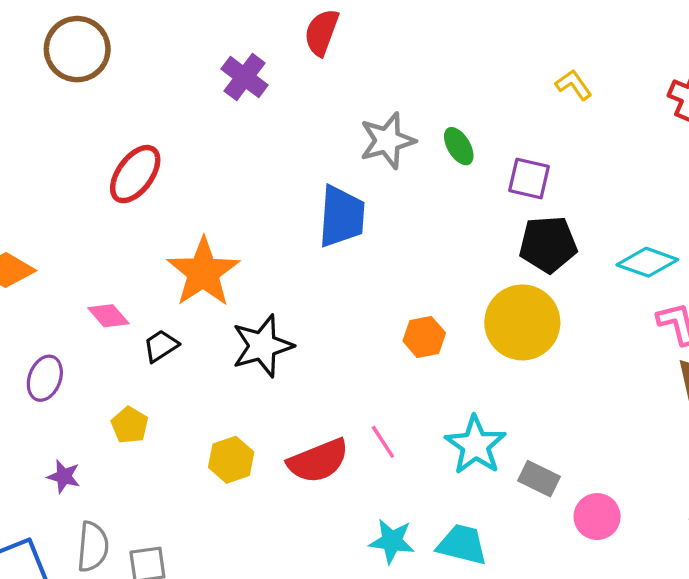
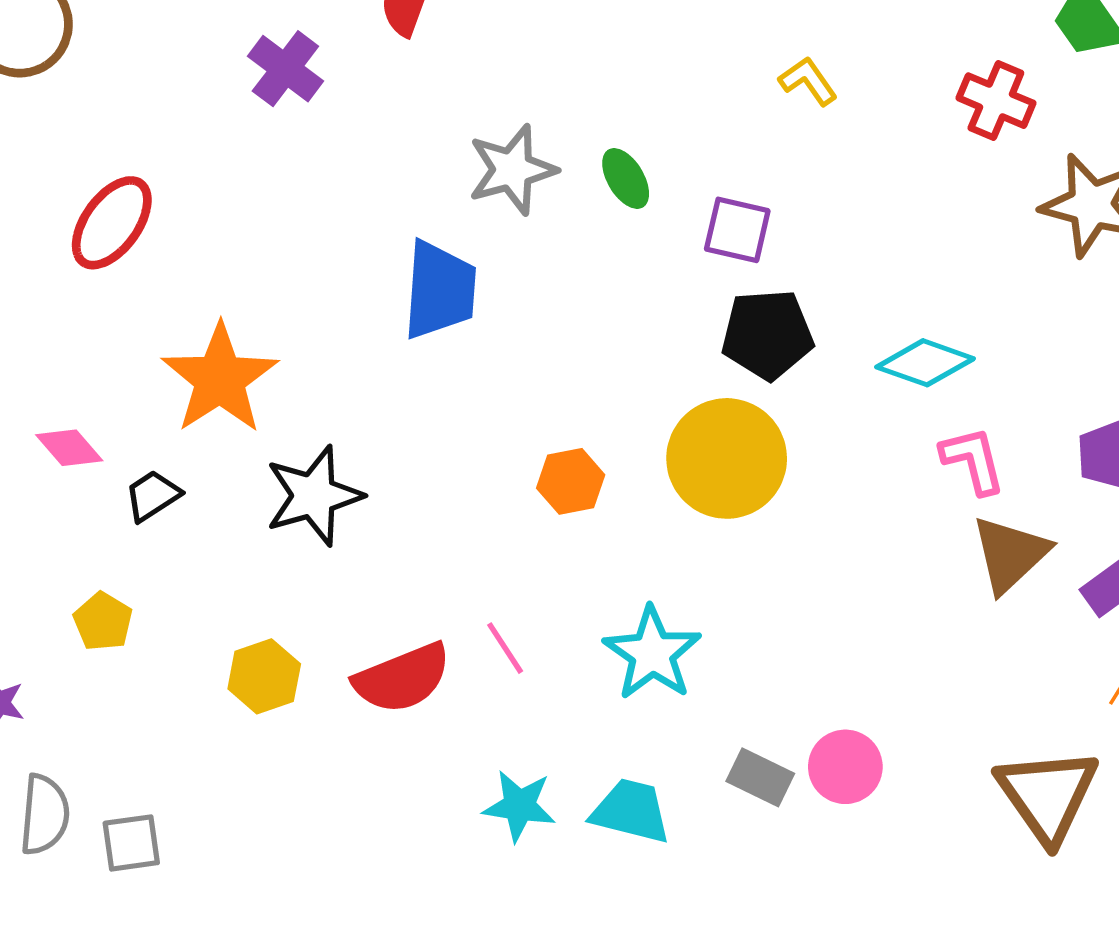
gray rectangle: (539, 479) -> (760, 777), moved

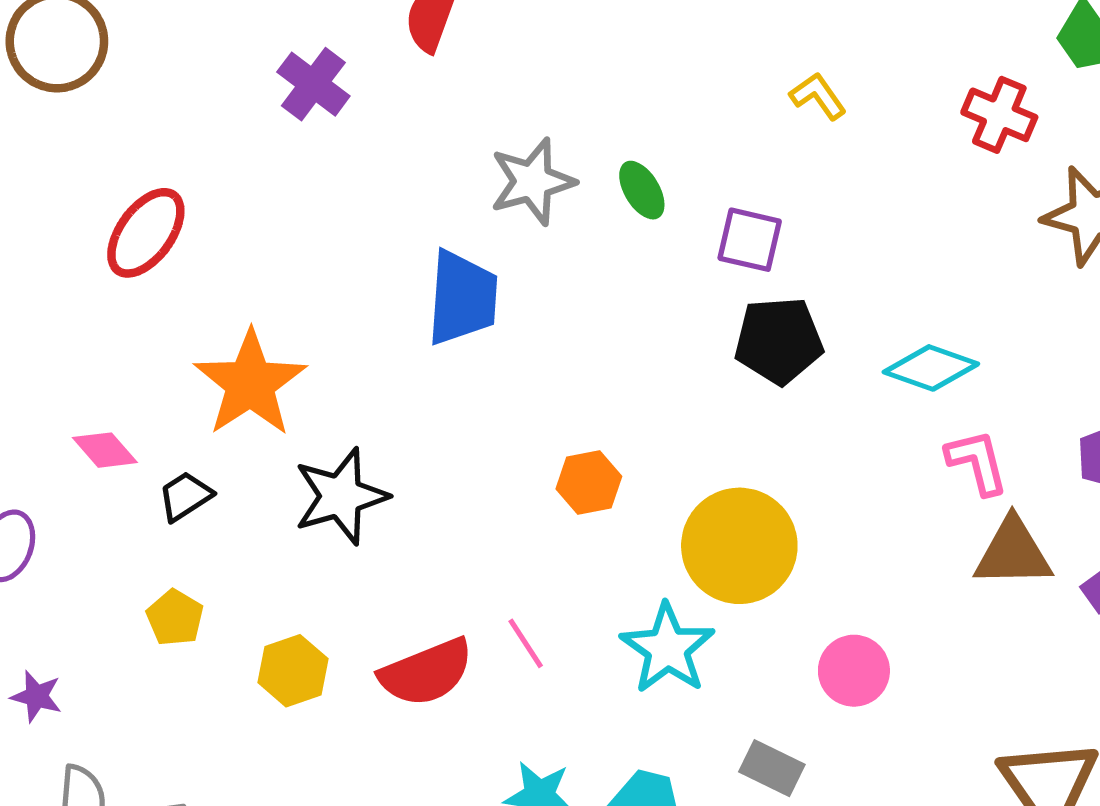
yellow circle: (727, 458) -> (739, 546), moved
brown triangle: (1010, 554) -> (1013, 553), turned 42
yellow pentagon: (103, 621) -> (175, 618), moved
pink circle: (845, 767) -> (854, 671), moved

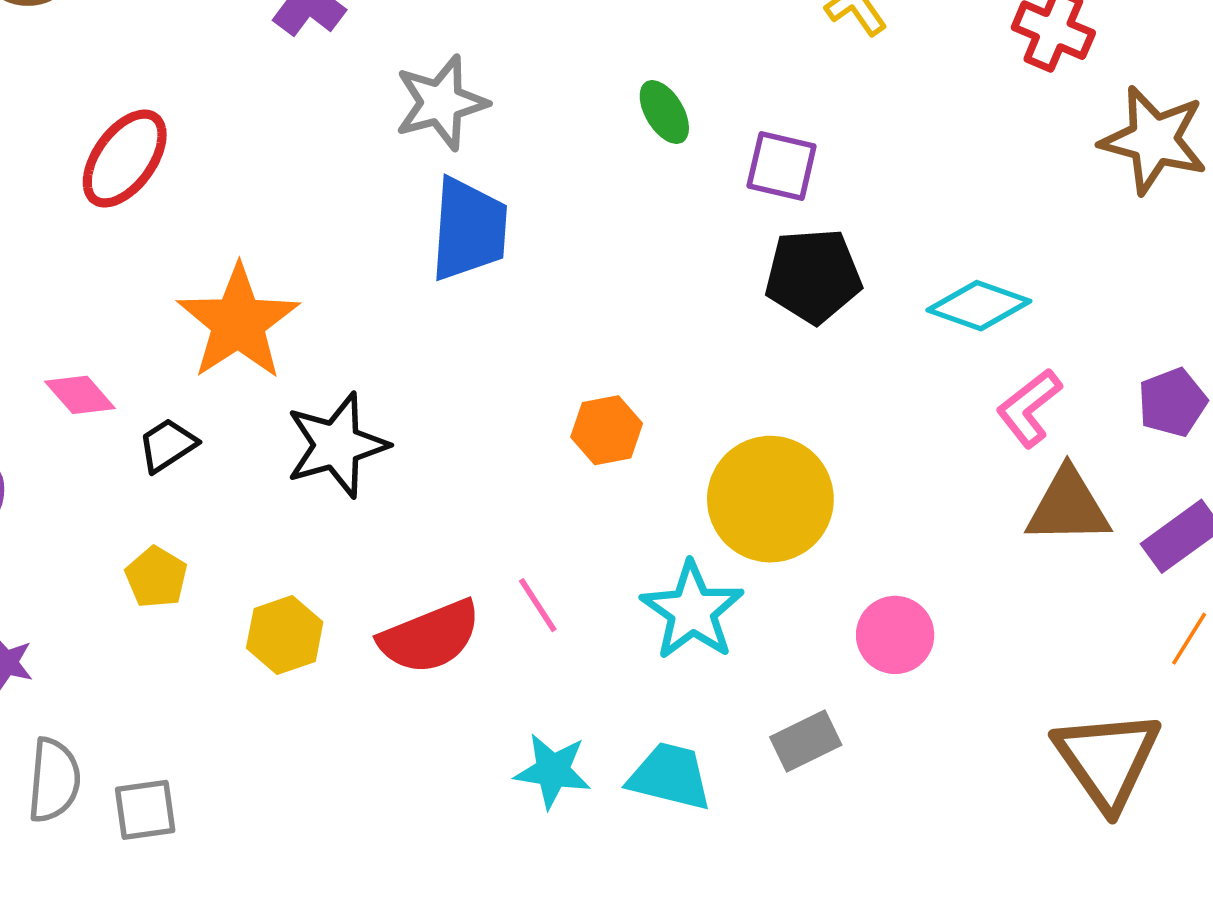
gray star: (532, 182) -> (441, 103), moved
pink L-shape: (977, 462) -> (1029, 408), turned -114
gray rectangle: (772, 768) -> (806, 741), turned -52

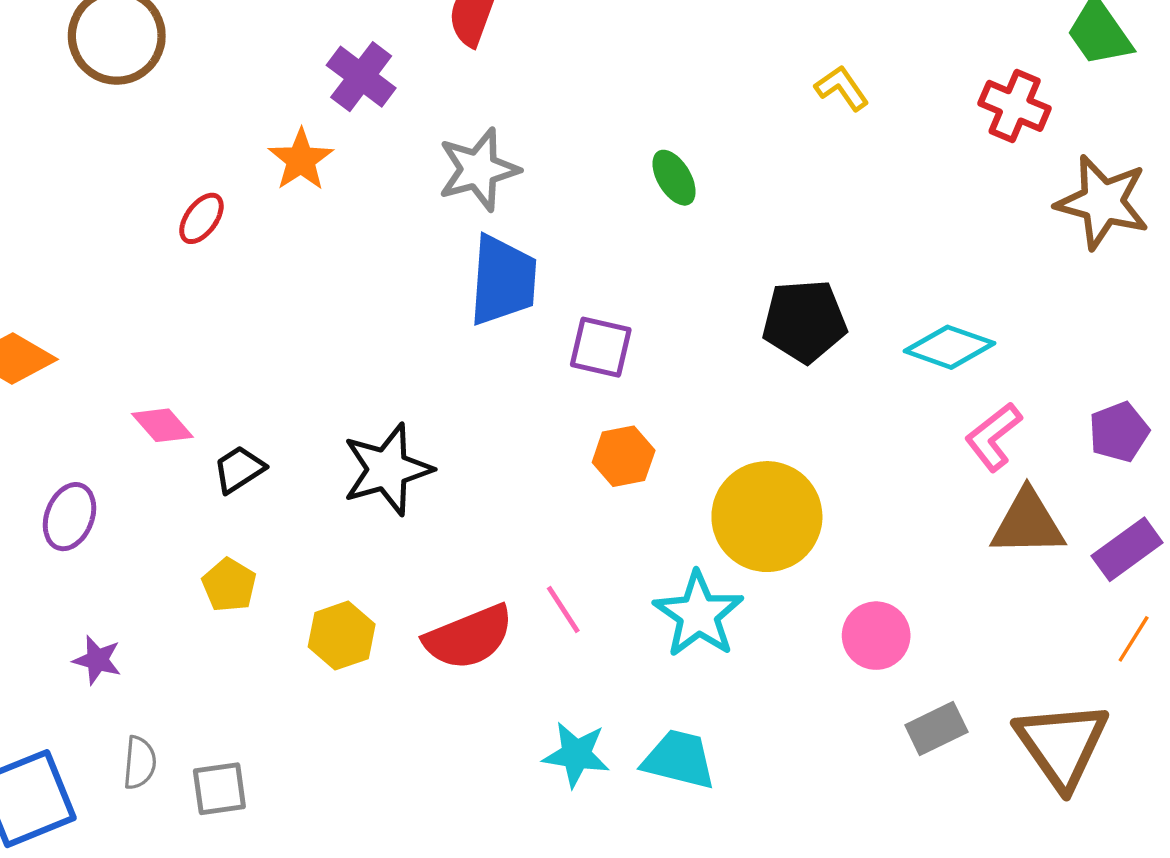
red ellipse: (125, 159) -> (201, 218), size x0.6
purple square: (782, 166) -> (601, 347), moved
orange star: (238, 322) -> (301, 160), moved, size x0.6
gray rectangle: (806, 741) -> (936, 728), moved
gray semicircle: (54, 780) -> (140, 763), size x0.7

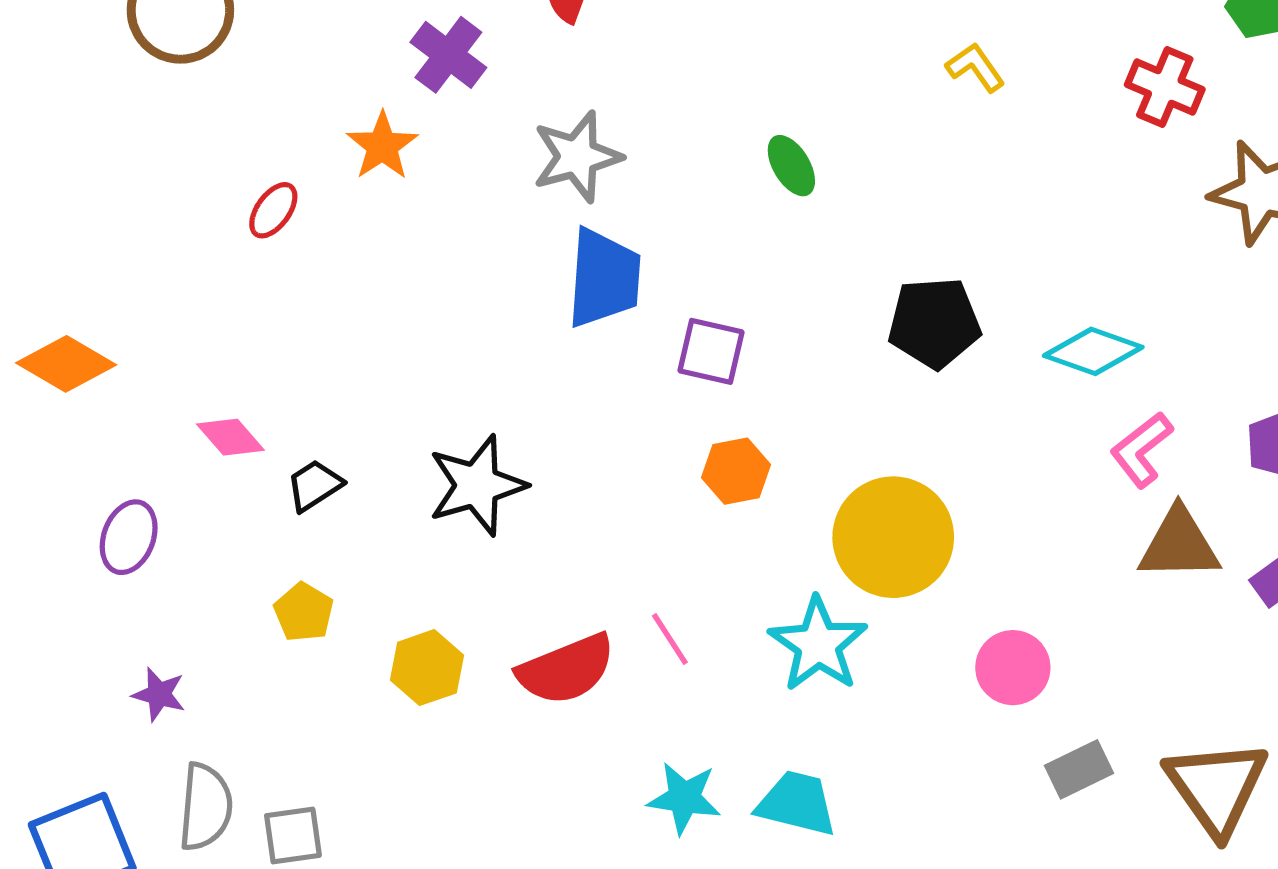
gray semicircle: (140, 763) -> (205, 807), size x1.5

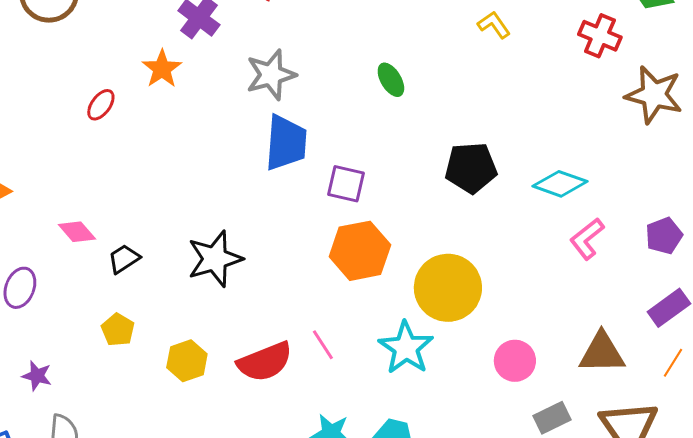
orange hexagon: (736, 471) -> (360, 251), size x1.6
brown triangle: (1179, 544) -> (602, 353), moved

